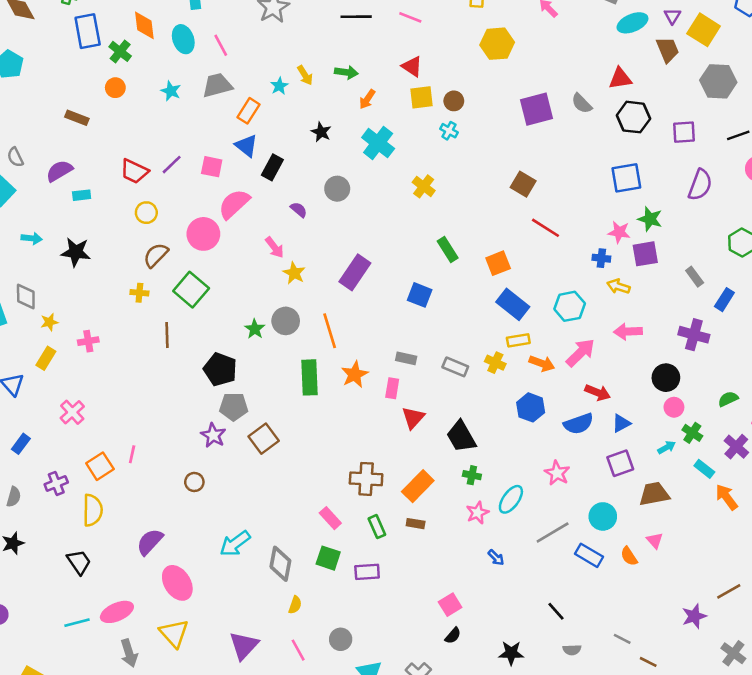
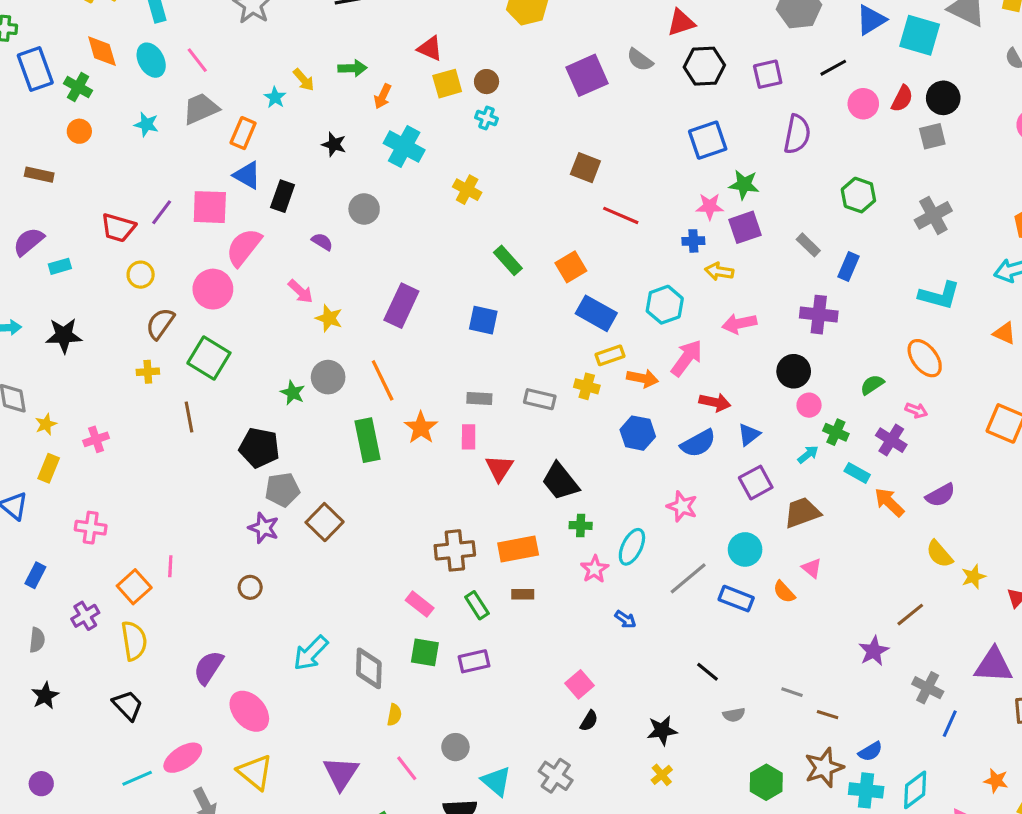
pink square: (212, 167) -> (210, 207), size x1.4
pink cross: (72, 412) -> (91, 528), turned -30
orange rectangle: (418, 486) -> (518, 549), turned 44

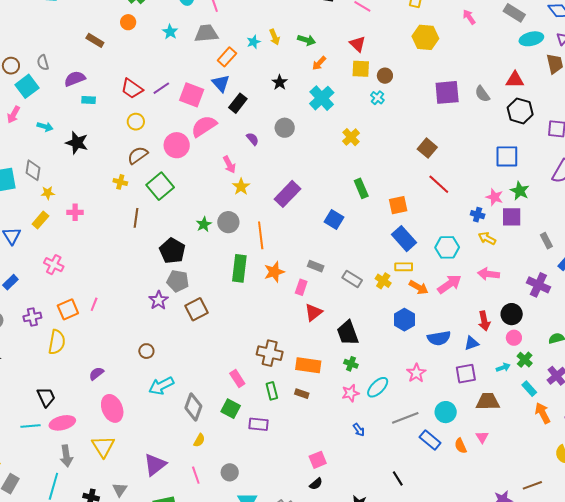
red arrow: (715, 402) -> (484, 321), moved, turned 48
brown circle: (250, 587) -> (146, 351), moved
purple semicircle: (208, 668) -> (96, 374), size x0.7
black trapezoid: (128, 705) -> (46, 397), moved

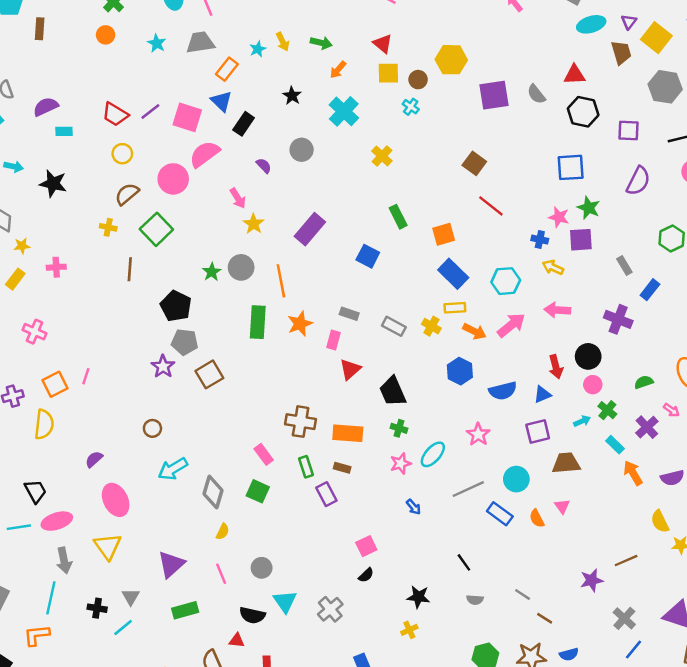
yellow hexagon: (425, 37) -> (451, 60), moved
brown rectangle: (95, 40) -> (40, 29), moved, turned 66
purple rectangle: (258, 424) -> (326, 494), moved, turned 60

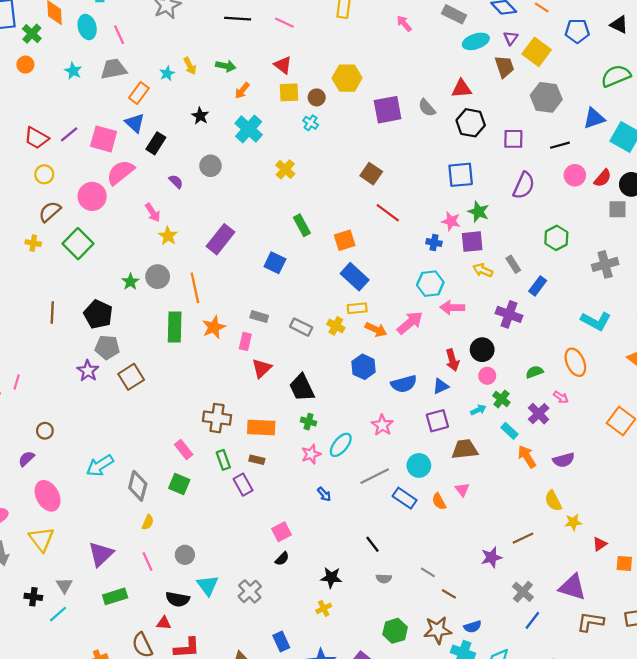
yellow arrow: (553, 267) -> (483, 270), moved
brown line: (130, 269) -> (52, 313), moved
cyan hexagon: (506, 281) -> (430, 284), moved
brown circle: (152, 428) -> (45, 431), moved

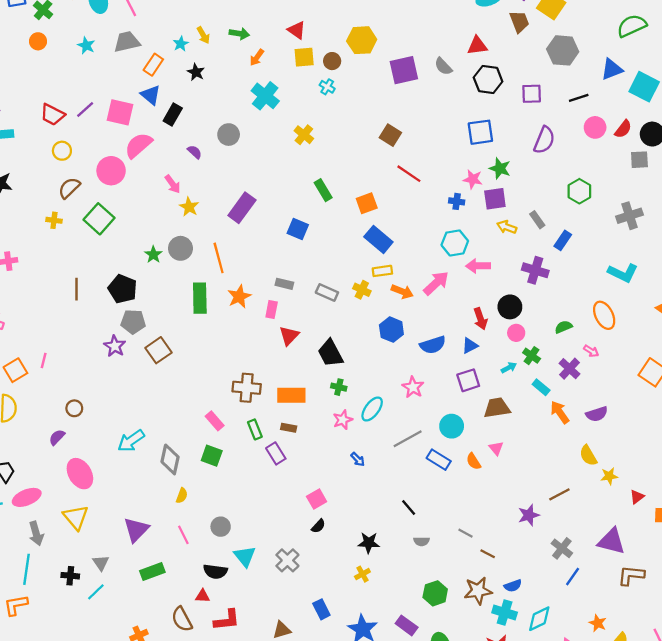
black star: (200, 116) -> (196, 72), moved

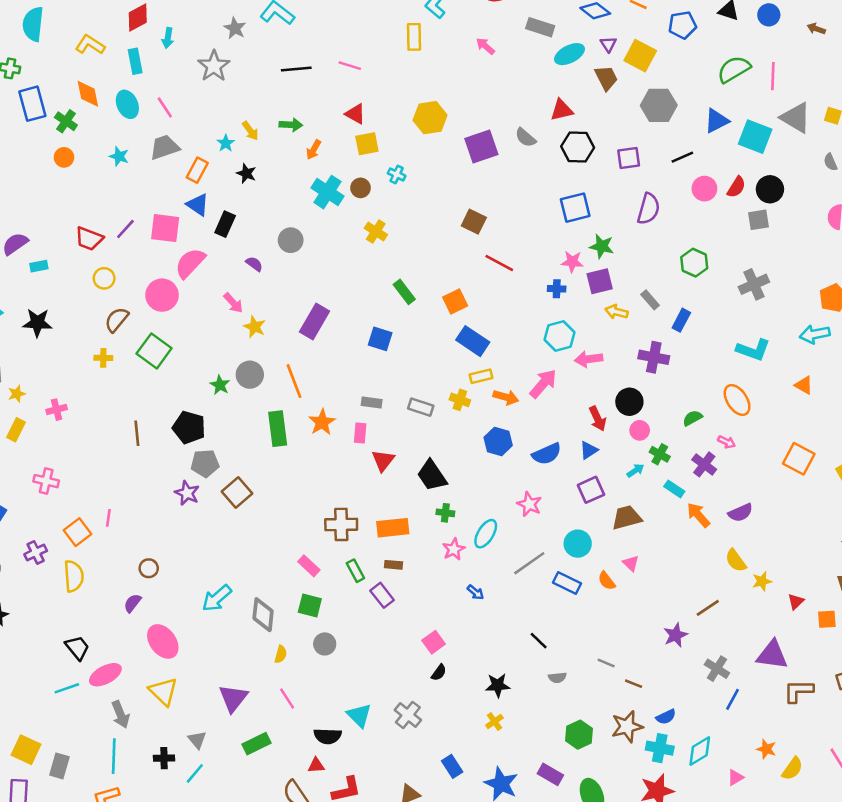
brown circle: (332, 61) -> (360, 188), moved
gray circle: (221, 527) -> (325, 644), moved

